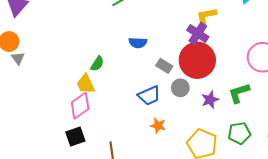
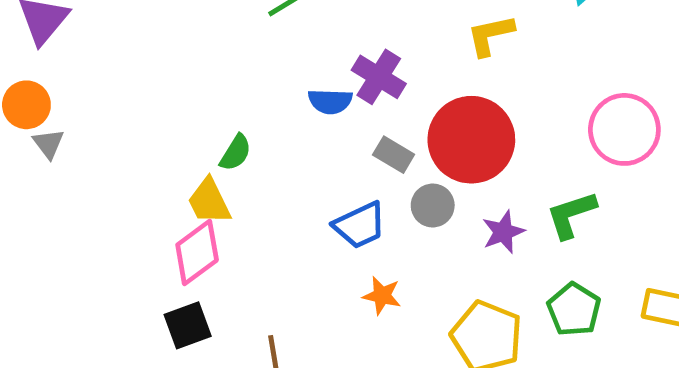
purple cross: (198, 33) -> (379, 77), moved
green pentagon: (239, 133) -> (574, 309), turned -30

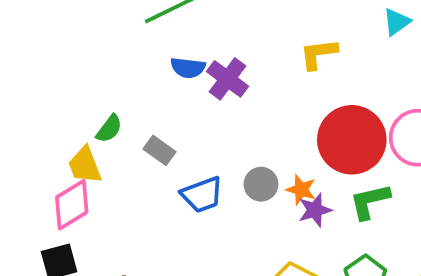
blue semicircle: (330, 101) -> (188, 68), moved
red circle: (471, 140) -> (352, 140), moved
gray rectangle: (394, 155) -> (160, 150), moved
orange star: (382, 296) -> (301, 190), moved

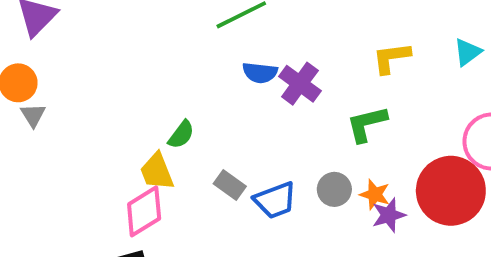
cyan triangle: (397, 22) -> (468, 52), moved
red circle: (352, 140) -> (451, 191), moved
gray rectangle: (160, 150) -> (230, 185), moved
green L-shape: (370, 201) -> (367, 124), moved

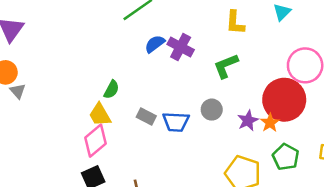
yellow L-shape: (391, 58) -> (235, 23), turned -70
blue semicircle: (260, 73) -> (155, 44), turned 145
orange star: (375, 195) -> (270, 123), moved, turned 30
blue trapezoid: (275, 200) -> (176, 122), turned 32

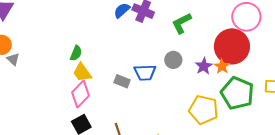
green semicircle: (112, 90) -> (76, 53), moved
gray rectangle: (146, 116) -> (122, 81), moved
green pentagon: (286, 157) -> (237, 93), size x1.5

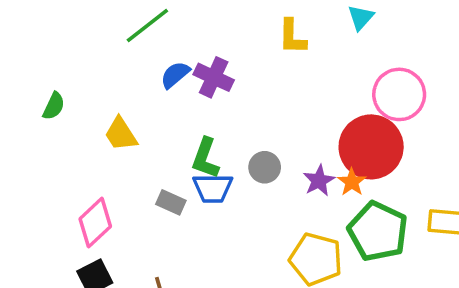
green L-shape: (182, 23) -> (205, 158), moved, turned -45
green semicircle: (76, 53) -> (54, 106), moved
yellow trapezoid: (82, 72) -> (121, 134), moved

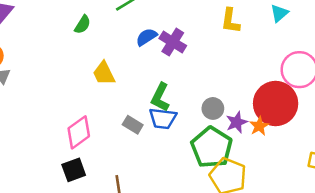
green semicircle: (54, 106) -> (83, 24), moved
gray circle: (265, 167) -> (213, 108), moved
green pentagon: (378, 231) -> (212, 147), moved

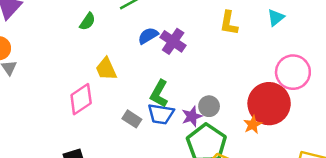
purple star: (237, 122) -> (192, 116), moved
pink diamond: (79, 132) -> (81, 99), moved

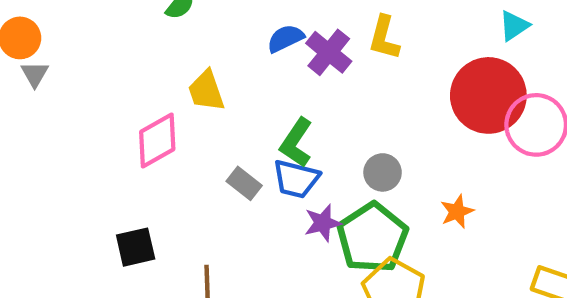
yellow L-shape: (229, 23) -> (384, 38), moved
red circle: (269, 104) -> (488, 95), moved
purple star: (192, 116) -> (323, 223), moved

